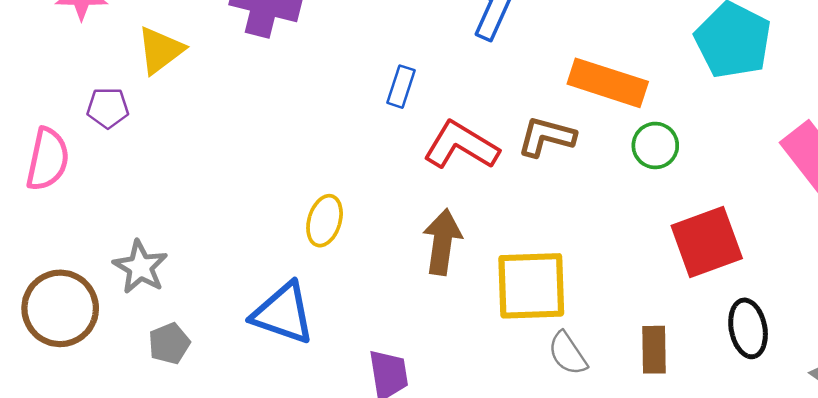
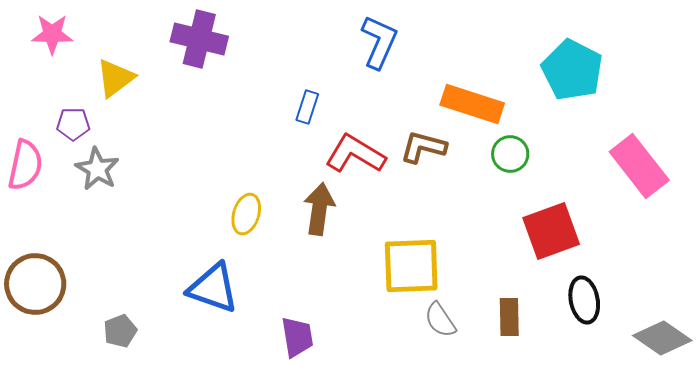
brown arrow: (442, 242) -> (319, 209), moved
gray star: (140, 267) -> (97, 169), moved
gray pentagon: (169, 343) -> (120, 331), moved

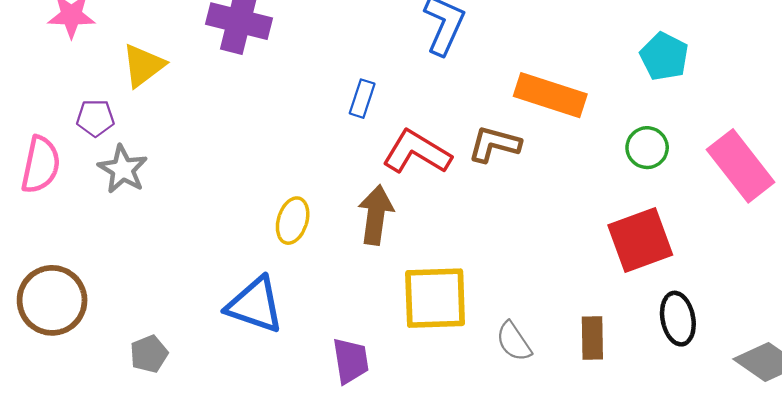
cyan pentagon: (572, 70) -> (664, 56), size x0.7
green circle: (510, 154) -> (647, 148), moved
yellow square: (411, 266) -> (435, 298), moved

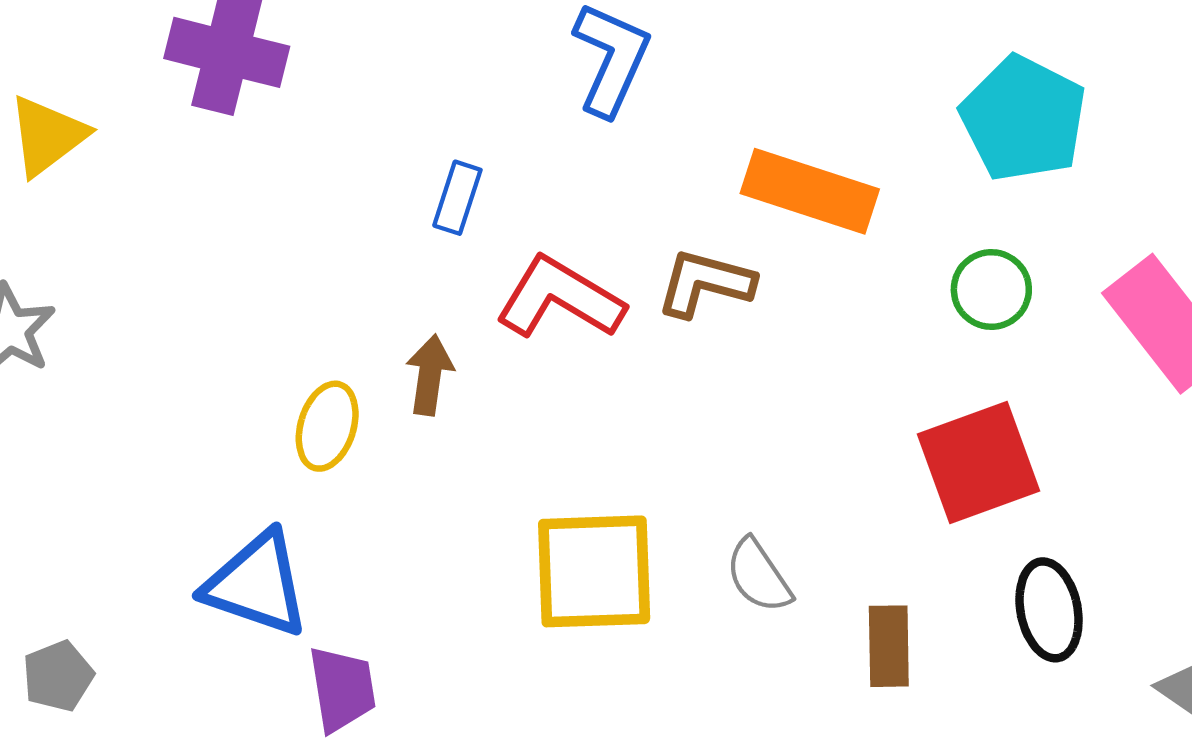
cyan pentagon: (664, 56) -> (1023, 119), size x1.4
brown arrow: (376, 215) -> (430, 375), moved, size x0.7
gray semicircle: (514, 341) -> (759, 576), moved
purple trapezoid: (351, 361) -> (342, 689), moved

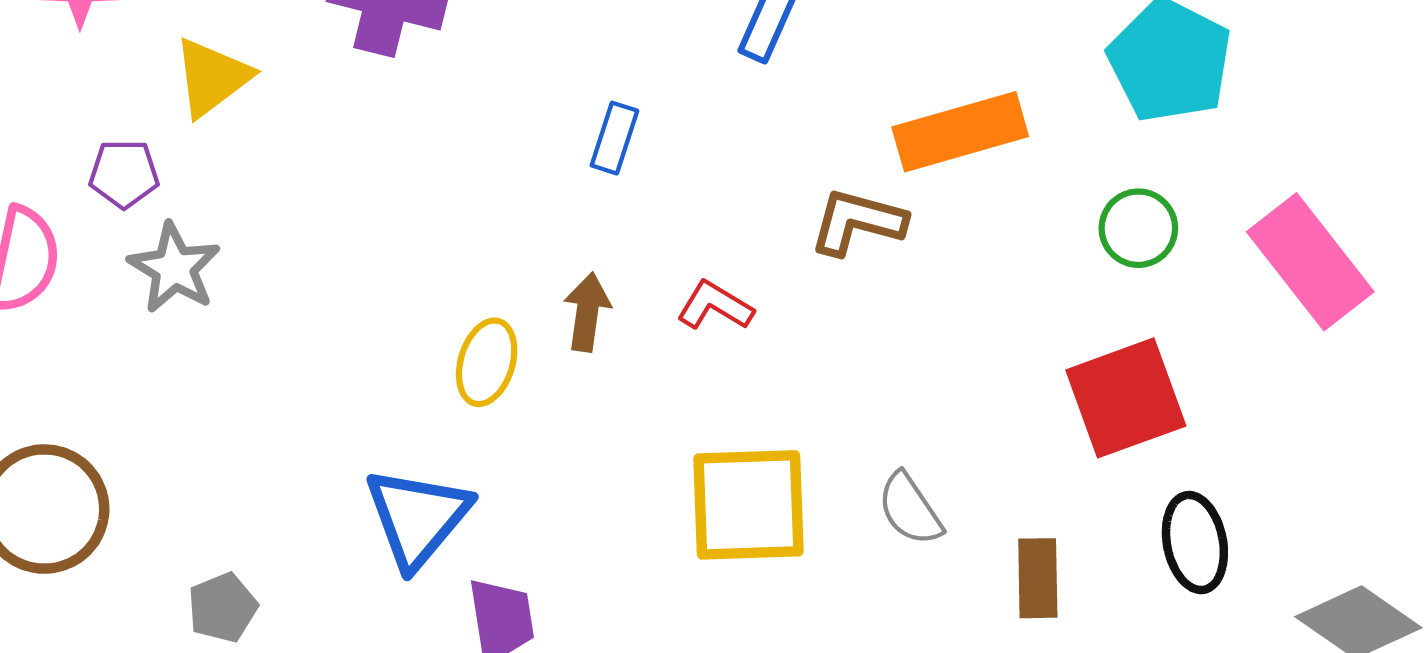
orange rectangle: (810, 191) -> (960, 132), turned -34
red L-shape: (560, 298) -> (715, 306), moved, size x0.6
blue triangle: (257, 584) -> (417, 517), turned 51

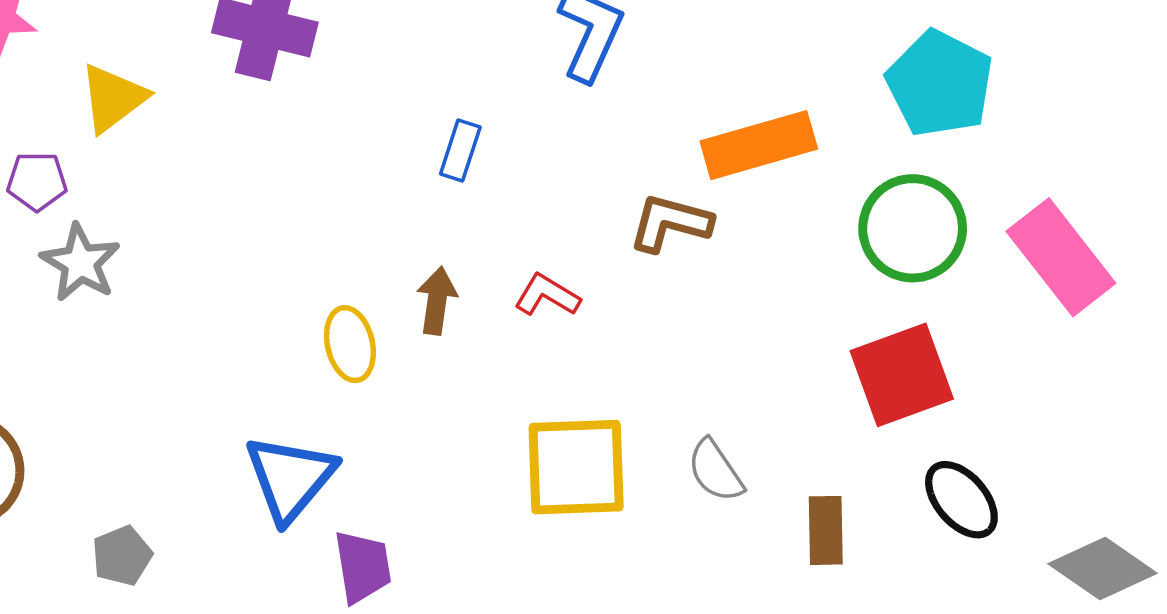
green circle: (1138, 228) -> (913, 228), size x1.6
yellow ellipse: (487, 362) -> (350, 344), turned -30
black ellipse: (1195, 543) -> (961, 500), turned -30

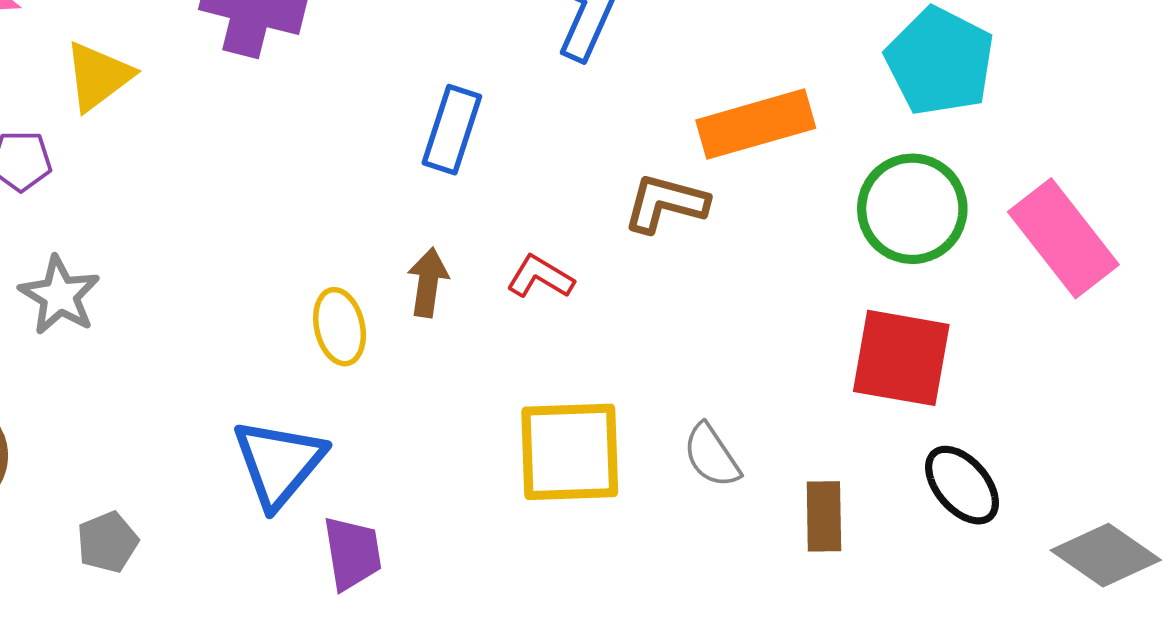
blue rectangle: (460, 151) -> (452, 130), size x1.4
gray star: (80, 263) -> (60, 295), moved
red square: (902, 375) -> (901, 358), turned 30

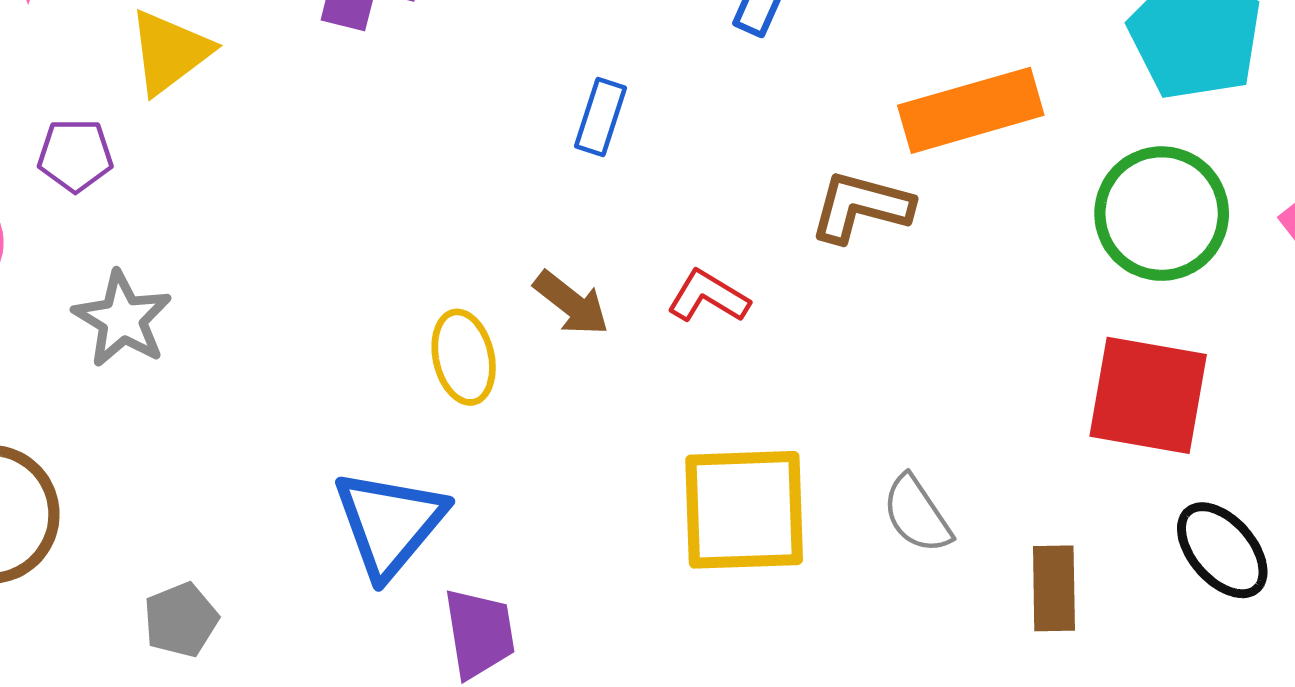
blue rectangle: (452, 130) -> (601, 117), size x0.7
brown arrow: (428, 282) -> (571, 303), turned 120

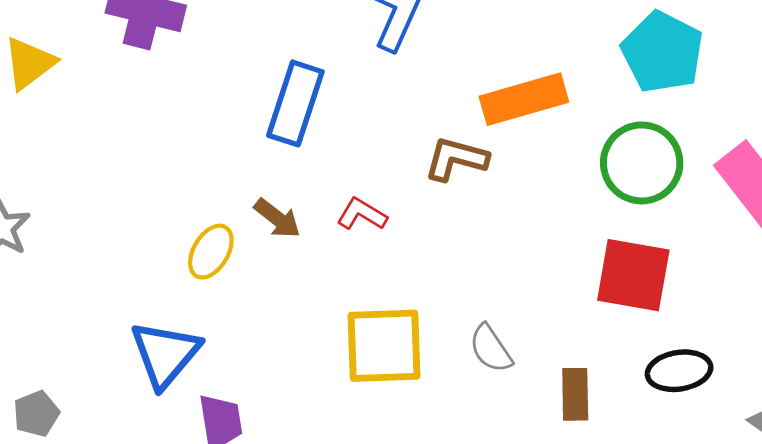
blue rectangle: (601, 117) -> (295, 103), size x1.8
yellow ellipse: (464, 357) -> (211, 252), turned 44
black ellipse: (1222, 550) -> (679, 371), turned -58

